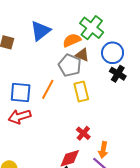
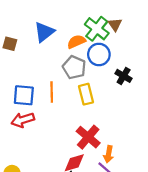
blue circle: (113, 53) -> (99, 54), moved
brown triangle: (82, 55) -> (115, 24), moved, turned 32
orange line: (48, 89) -> (52, 92), turned -30
red cross: (83, 133) -> (88, 137), size x1.6

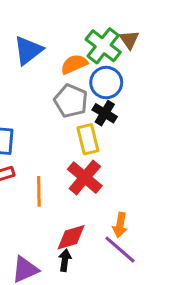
black cross: (124, 76) -> (105, 113), moved
orange line: (52, 92) -> (39, 191), moved
red cross: (88, 137) -> (85, 178), moved

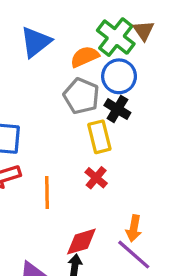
red cross: (85, 178) -> (96, 178), size x0.6

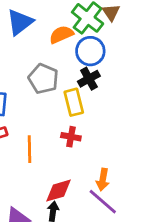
gray pentagon: (81, 96) -> (43, 79), moved
black cross: (117, 109) -> (89, 79), turned 30
red cross: (96, 178) -> (71, 137), turned -30

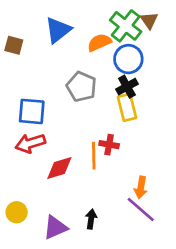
yellow rectangle: (74, 102) -> (127, 107), moved
orange line: (30, 149) -> (94, 156), moved
red diamond: (59, 191) -> (59, 168), moved

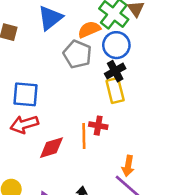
gray pentagon: (81, 87) -> (77, 54), moved

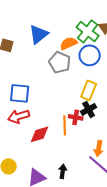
black cross: (115, 71) -> (89, 109), moved
yellow rectangle: (115, 91) -> (89, 90), turned 36

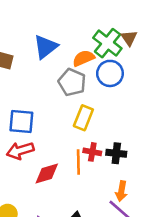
yellow rectangle: (89, 90) -> (83, 118), moved
black cross: (89, 109) -> (116, 153), moved, turned 35

